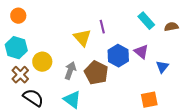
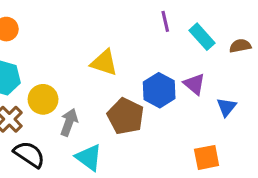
purple line: (102, 27) -> (165, 21), moved
yellow triangle: (82, 38) -> (104, 63), turned -30
gray arrow: (70, 71) -> (69, 122), moved

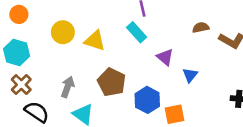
cyan rectangle: (202, 37) -> (137, 32), moved
blue hexagon: (159, 90) -> (147, 100), moved
yellow circle: (43, 99) -> (63, 32), moved

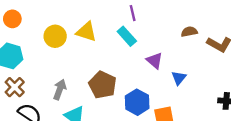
yellow triangle: (95, 41) -> (86, 32), moved

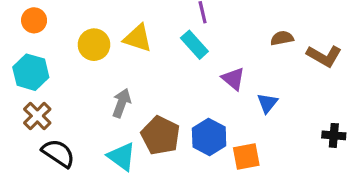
brown pentagon: (103, 85) -> (160, 135), moved
gray arrow: (60, 89) -> (122, 103), moved

